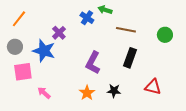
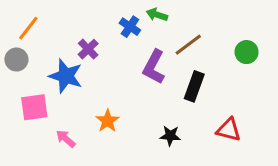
brown line: (126, 30) -> (188, 45), turned -48
gray circle: (15, 47) -> (16, 60), moved
purple L-shape: (93, 63) -> (154, 67), moved
orange star: (87, 93) -> (108, 121), moved

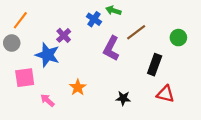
black rectangle: (194, 86) -> (155, 65), moved

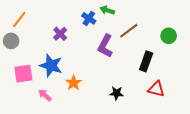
blue star: (47, 55) -> (51, 65), moved

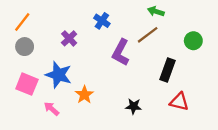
green arrow: (107, 10) -> (156, 11), moved
gray circle: (11, 41) -> (25, 47), moved
pink square: (23, 74) -> (27, 84), turned 30

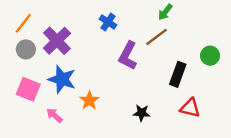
green arrow: (156, 11) -> (165, 12), turned -70
purple cross: (69, 38) -> (57, 41), moved, size x1.6
green circle: (193, 41) -> (210, 56), moved

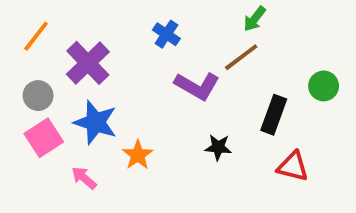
gray circle: (26, 49) -> (38, 96), moved
purple L-shape: (128, 56) -> (197, 86), turned -88
pink square: (28, 89) -> (44, 138), turned 35
black star: (142, 113) -> (218, 147), moved

